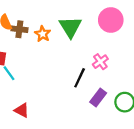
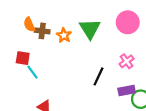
pink cross: (100, 62) -> (127, 61), moved
purple rectangle: (98, 97) -> (127, 90), moved, turned 42

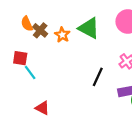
green triangle: (90, 29) -> (89, 28), turned -30
brown cross: (42, 31) -> (40, 30), turned 32

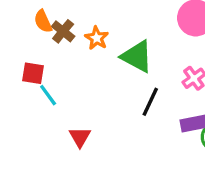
green triangle: (89, 28) -> (137, 56), moved
red triangle: (42, 108) -> (80, 137), moved, turned 32

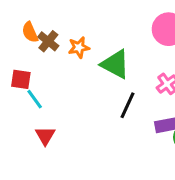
orange star: (97, 38) -> (79, 47), turned 30
red triangle: (80, 137) -> (45, 136), moved

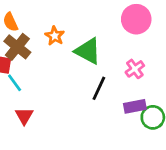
brown cross: (48, 41) -> (17, 47), moved, size x1.4
orange star: (79, 47) -> (55, 36), turned -30

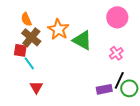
orange star: (55, 36) -> (58, 29), size x1.5
black line: (99, 88) -> (119, 80), moved
purple rectangle: (135, 106) -> (104, 89), moved

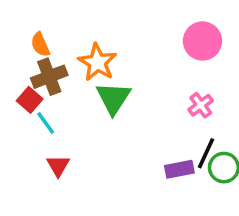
brown cross: (31, 37) -> (49, 77), turned 30
green triangle: (82, 40) -> (113, 98), moved, turned 35
red square: (20, 50) -> (30, 100), turned 32

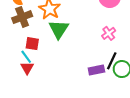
red square: (30, 100) -> (32, 44), moved, turned -32
cyan line: (46, 123) -> (26, 57), moved

